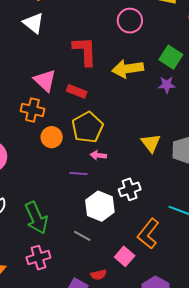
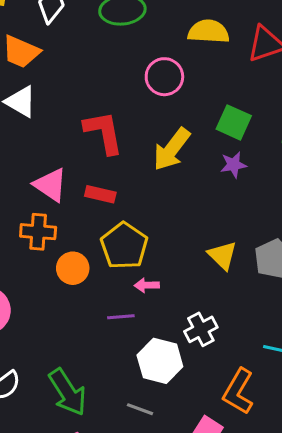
yellow arrow: (128, 69) -> (172, 149), turned -36

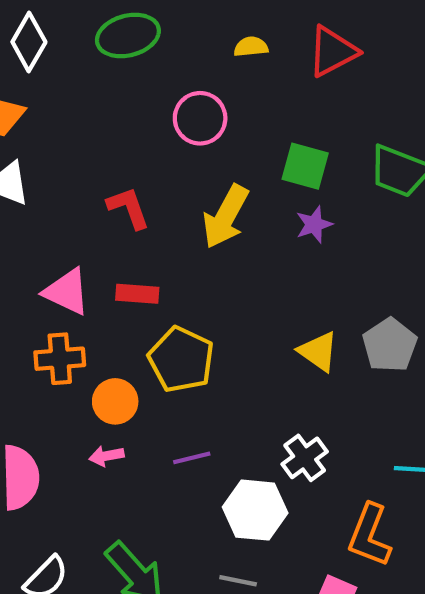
yellow semicircle: (208, 32) -> (251, 47), size x0.6
red L-shape: (104, 132) -> (128, 208), size x0.7
pink arrow: (147, 285) -> (106, 456), moved

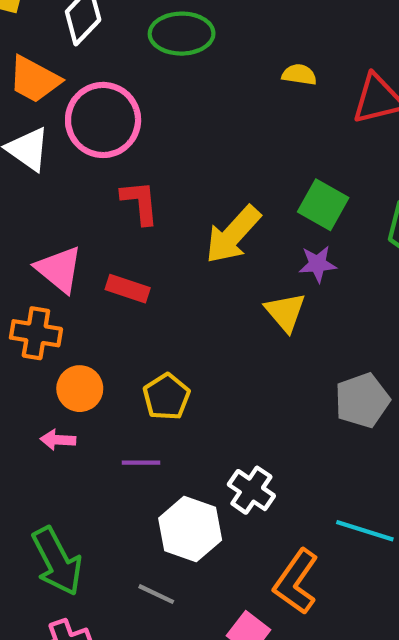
pink circle: (200, 118) -> (103, 120), moved, size x1.4
yellow triangle: (318, 352) -> (285, 312), moved
yellow pentagon: (181, 359) -> (166, 397), moved, size x0.7
white cross: (305, 458) -> (251, 490), turned -33

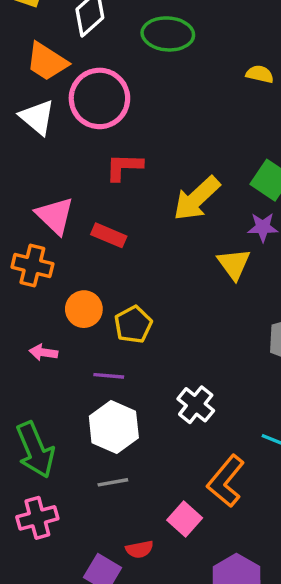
red L-shape: (140, 202) -> (124, 167), turned -87
orange circle: (80, 389) -> (84, 309), moved
white hexagon: (190, 529) -> (114, 427), moved
gray line: (156, 594) -> (113, 482), turned -40

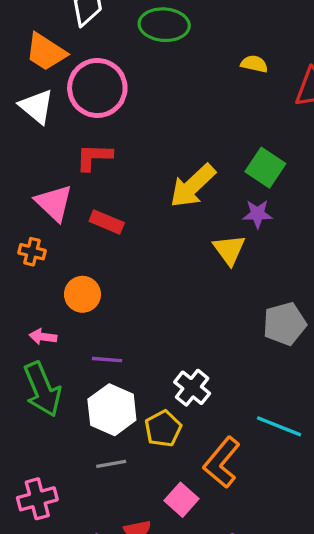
red L-shape: (124, 167) -> (94, 157), moved
orange cross: (32, 266) -> (32, 252), size x0.7
yellow pentagon: (133, 325) -> (163, 429), moved
green arrow: (35, 450) -> (42, 389), moved

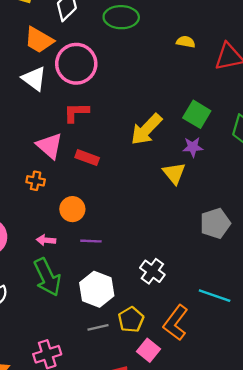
purple line: (107, 360) -> (91, 241), moved
yellow pentagon: (163, 429) -> (131, 320), moved

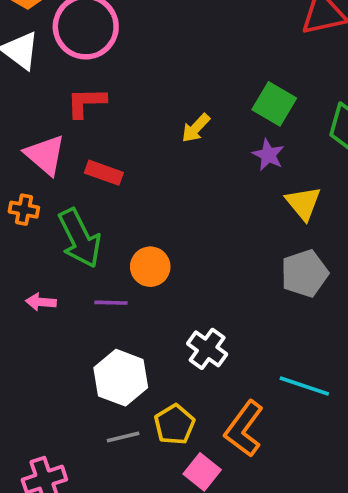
yellow arrow: (146, 129) -> (196, 128), size x0.6
purple star: (193, 147) -> (268, 155), turned 30
yellow triangle: (174, 173) -> (303, 203), moved
orange circle: (72, 209) -> (150, 267), moved
green arrow: (47, 277) -> (80, 238), moved

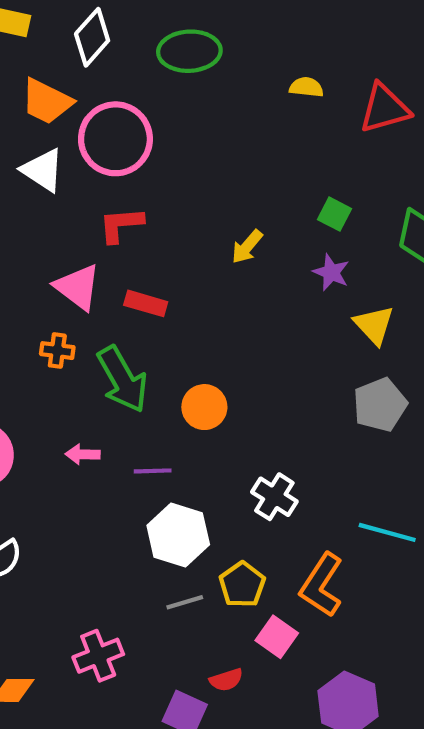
green square: (274, 104) -> (335, 214), size x0.7
purple line: (111, 303) -> (153, 471), moved

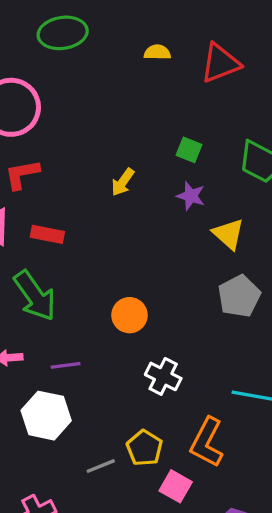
orange circle: (204, 407) -> (129, 315), moved
white hexagon: (178, 535) -> (46, 416), moved

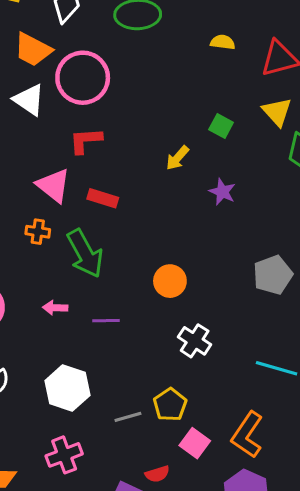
green square: (189, 150) -> (221, 126), moved
purple star: (191, 196) -> (222, 192), moved
yellow triangle: (228, 234) -> (277, 112), moved
white hexagon: (46, 416) -> (67, 388), moved
orange L-shape: (207, 442) -> (247, 435), moved

